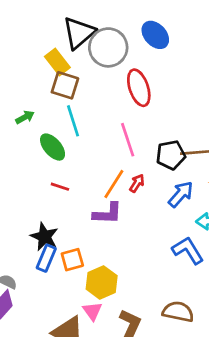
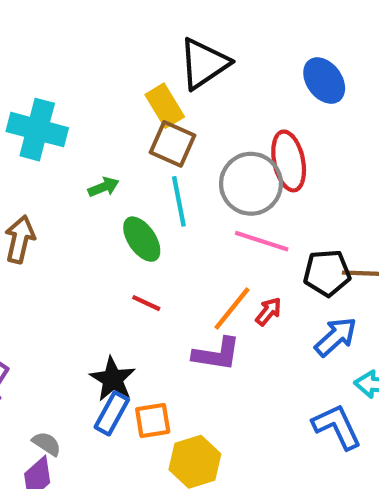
gray circle: (108, 47) -> (251, 184), moved
pink line: (128, 140) -> (262, 241), turned -60

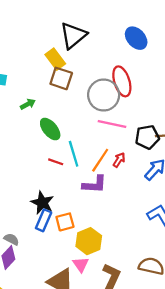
cyan line: (179, 201) -> (74, 154), moved

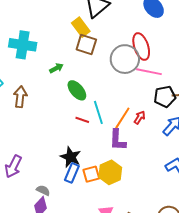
pink line: (112, 124) -> (149, 72), moved
purple L-shape: (94, 184) -> (118, 140), turned 90
yellow hexagon: (89, 241) -> (110, 172), moved

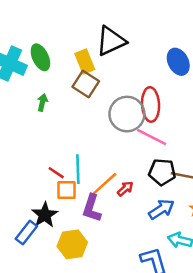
green arrow: (56, 68) -> (42, 102), turned -64
green ellipse: (77, 90) -> (40, 57), moved
black star: (71, 157) -> (45, 215), moved
orange square: (91, 174) -> (66, 190), moved

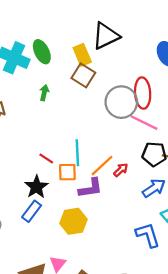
red line: (56, 173) -> (46, 159), moved
purple L-shape: (92, 208) -> (91, 188), turned -115
black star: (45, 215) -> (36, 187), moved

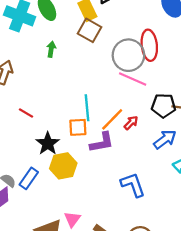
pink line: (144, 123) -> (133, 79), moved
red line: (46, 159) -> (26, 113), moved
blue rectangle: (32, 211) -> (29, 178), moved
yellow hexagon: (73, 221) -> (63, 166), moved
blue L-shape: (148, 235) -> (133, 185), moved

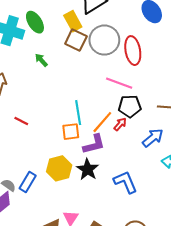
green arrow: (51, 49) -> (41, 60), turned -48
gray circle: (128, 55) -> (104, 40), moved
black pentagon: (164, 106) -> (130, 106), moved
black star: (48, 144) -> (88, 169), moved

